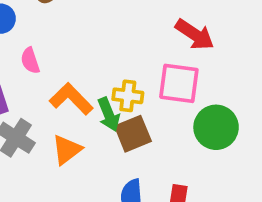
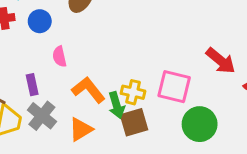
red arrow: (195, 35) -> (221, 61), moved

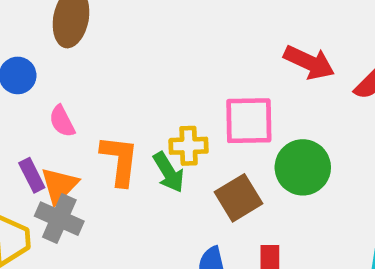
orange L-shape: (88, 90) -> (120, 160), turned 60
brown square: (134, 122) -> (238, 198), moved
orange triangle: (81, 129) -> (59, 185), moved

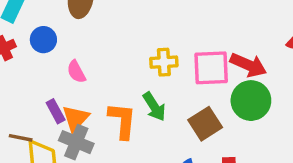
red arrow: (309, 62) -> (248, 65), moved
yellow cross: (189, 146) -> (164, 62), moved
orange L-shape: (120, 160) -> (122, 121), moved

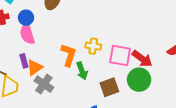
pink semicircle: (76, 72) -> (27, 34), moved, size x1.5
orange L-shape: (122, 121) -> (69, 55), moved
gray cross: (76, 142) -> (44, 84), moved

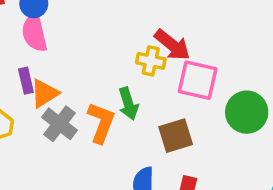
orange L-shape: (69, 55) -> (101, 123), moved
red arrow: (142, 59) -> (172, 45), moved
green circle: (139, 80) -> (247, 112), moved

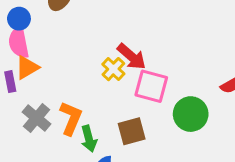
yellow cross: (151, 61) -> (113, 69), turned 30
orange triangle: (45, 93) -> (27, 67), moved
green arrow: (128, 104) -> (89, 139), moved

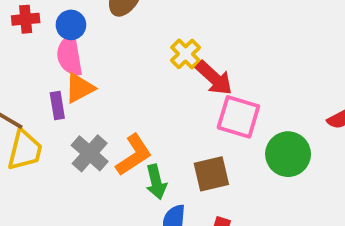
yellow cross: (113, 69) -> (185, 54), moved
orange L-shape: (71, 118) -> (134, 155), turned 32

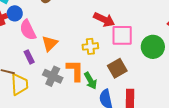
blue circle: (71, 25) -> (15, 13), moved
yellow cross: (185, 54) -> (90, 46), moved, turned -35
orange triangle: (80, 88) -> (50, 43), moved
orange L-shape: (134, 155) -> (75, 70), turned -40

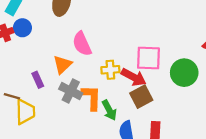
red arrow: (104, 20) -> (134, 77), moved
pink semicircle: (28, 30) -> (82, 44), moved
gray cross: (53, 76) -> (71, 91), moved

